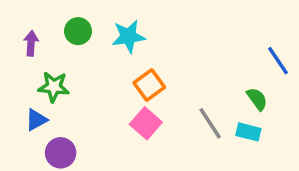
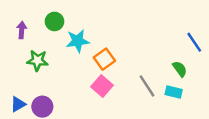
cyan star: (128, 36) -> (78, 41), moved
blue triangle: (36, 120) -> (18, 104), moved

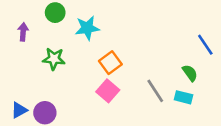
green circle: (54, 21) -> (55, 13), moved
cyan star: (78, 41) -> (87, 28), moved
green star: (37, 60) -> (54, 59), moved

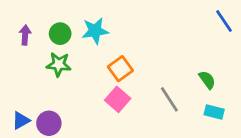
green circle: (55, 13) -> (60, 34), moved
blue line: (205, 45) -> (224, 21), moved
cyan rectangle: (184, 97) -> (214, 112), moved

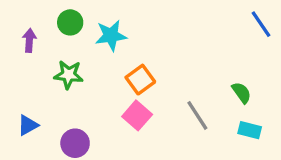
green circle: (60, 34) -> (70, 22), moved
blue triangle: (21, 120) -> (28, 125), moved
purple circle: (49, 123) -> (75, 143), moved

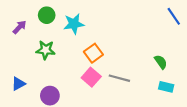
purple arrow: (29, 40) -> (19, 27), turned 40
gray line: (197, 115) -> (119, 78), moved, turned -42

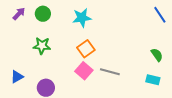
cyan star: (74, 24) -> (82, 18), moved
purple arrow: (19, 27) -> (19, 14), moved
green semicircle: (161, 62) -> (157, 55), moved

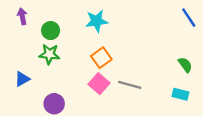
purple arrow: (19, 14) -> (22, 16), turned -56
green circle: (43, 14) -> (51, 31), moved
blue triangle: (17, 77) -> (22, 79), moved

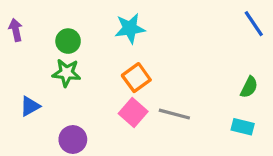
purple arrow: (22, 16) -> (16, 30), moved
green semicircle: (185, 65) -> (249, 87), turned 63

